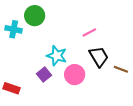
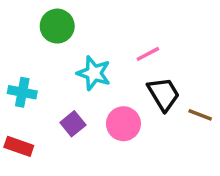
cyan cross: (14, 29) -> (22, 92), moved
cyan star: (57, 56) -> (94, 73), moved

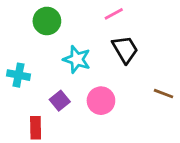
pink line: (148, 54) -> (114, 14), moved
black trapezoid: (164, 94) -> (125, 49), moved
red rectangle: (19, 146) -> (36, 128), moved, turned 70

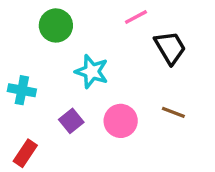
black trapezoid: (125, 49) -> (170, 48), moved
brown line: (164, 94) -> (173, 112), moved
red rectangle: (36, 128) -> (25, 153), moved, turned 35

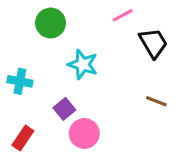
pink circle: (121, 121) -> (84, 133), moved

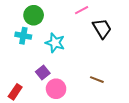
cyan cross: (20, 81) -> (23, 36), moved
brown line: (156, 101) -> (97, 80), moved

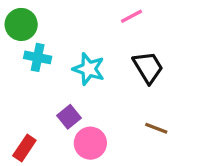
green circle: (34, 15) -> (21, 24), moved
black trapezoid: (102, 29) -> (148, 67), moved

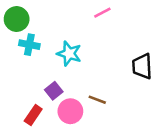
black trapezoid: (148, 67) -> (142, 66), moved, turned -152
brown line: (156, 128) -> (97, 100), moved
red rectangle: (24, 148) -> (33, 115), moved

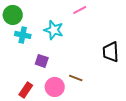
cyan star: (69, 54) -> (54, 30), moved
purple square: (54, 91) -> (42, 61), moved, turned -32

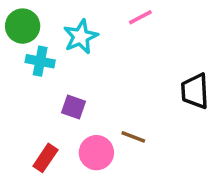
cyan star: (54, 30) -> (81, 37), moved, turned 30

